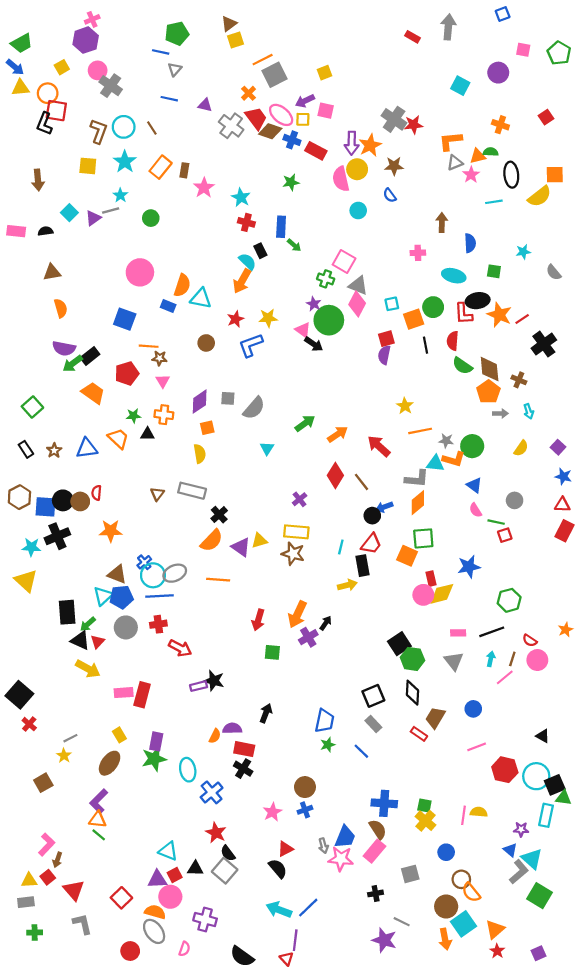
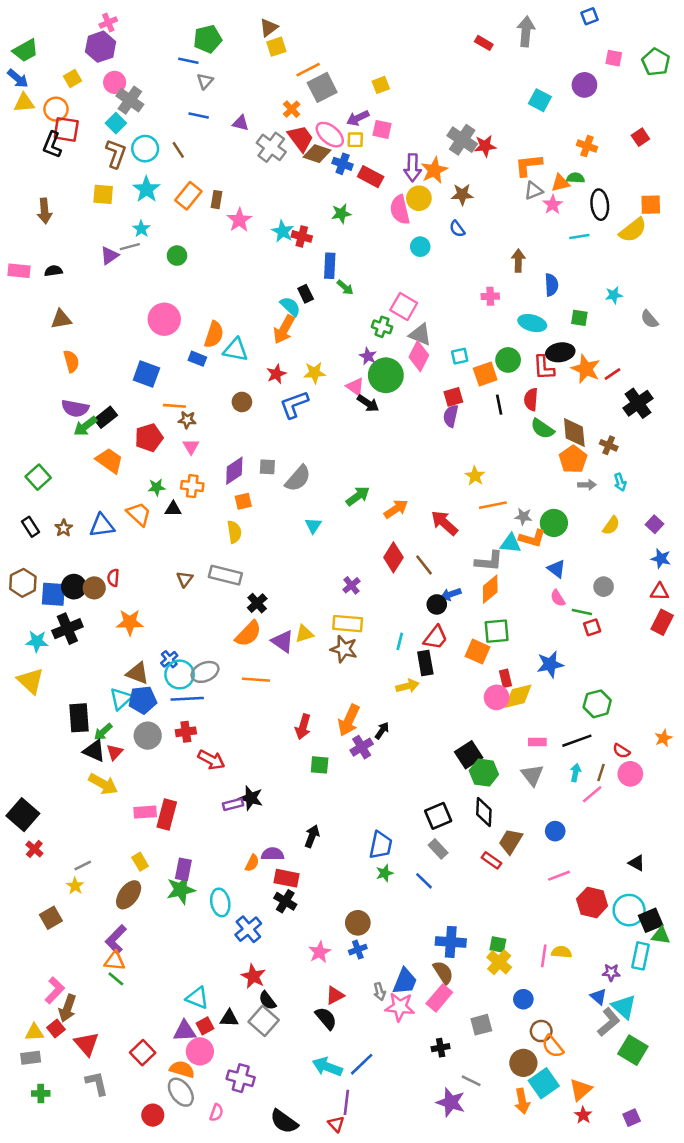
cyan square: (69, 213) -> (116, 123), moved
red cross: (246, 222) -> (302, 236), moved
brown arrow: (57, 860) -> (67, 1008), size x1.5

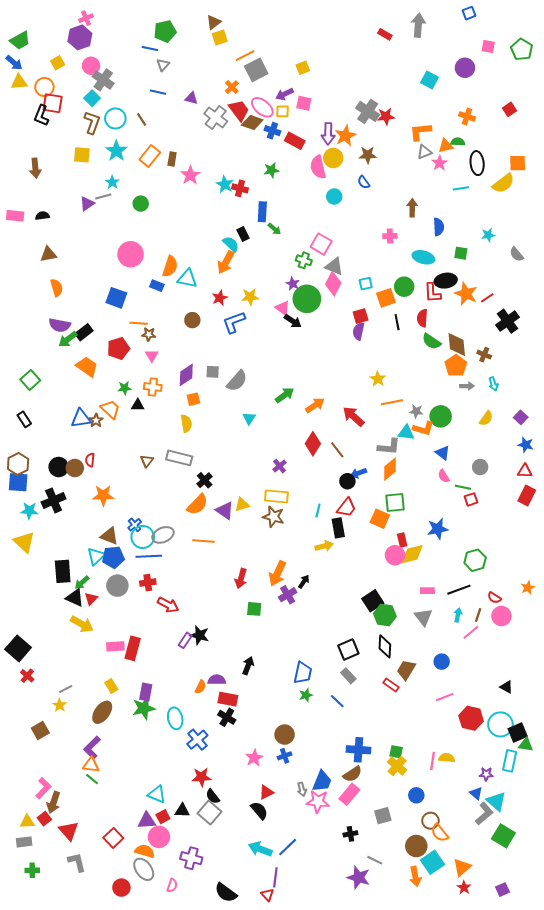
brown star: (64, 528) -> (96, 420), moved
blue square: (53, 594) -> (18, 482), moved
purple rectangle: (233, 804) -> (185, 640), turned -42
brown semicircle: (443, 972) -> (352, 774), turned 90
red star: (253, 976) -> (201, 777), turned -30

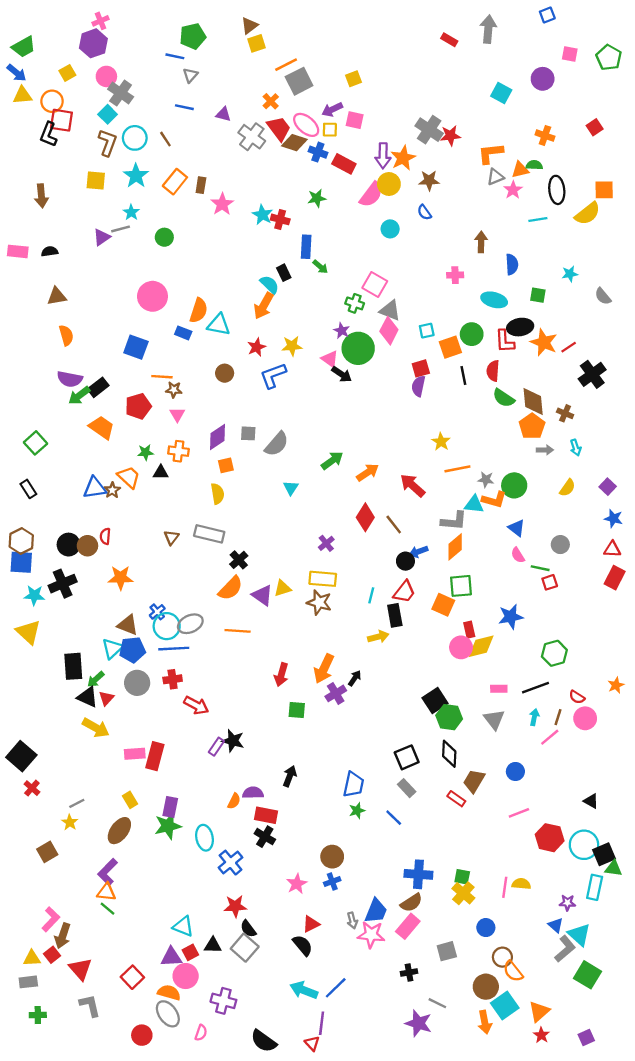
pink semicircle: (318, 167) -> (371, 195), turned -130

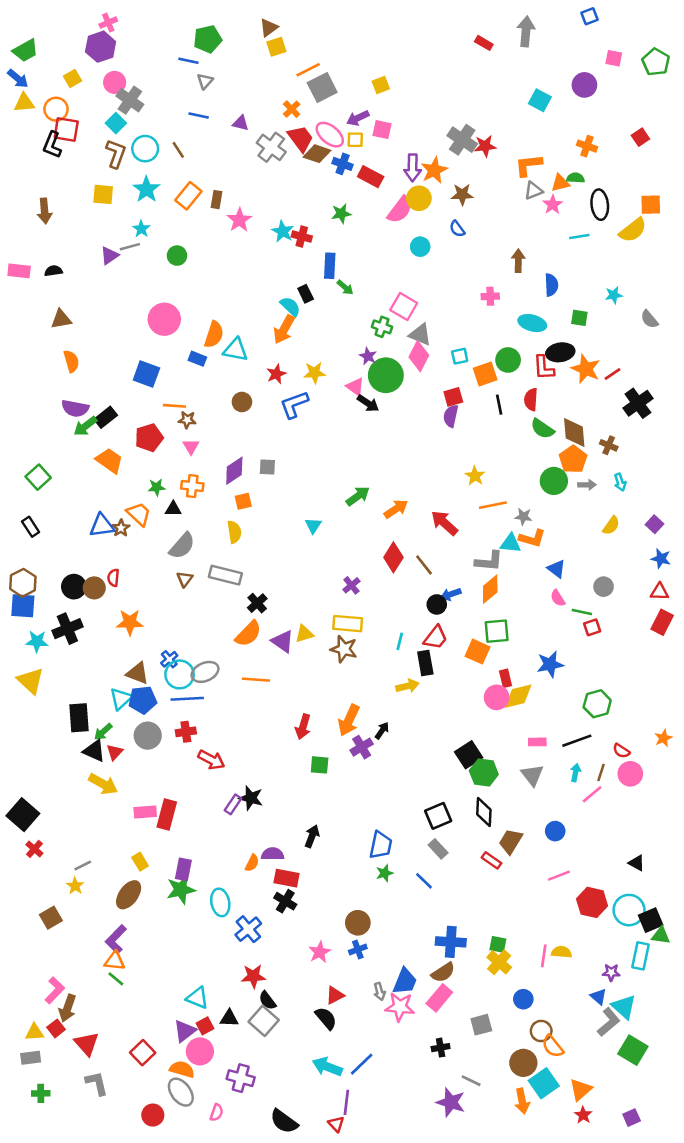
gray semicircle: (277, 444) -> (182, 546), moved
green circle: (514, 485) -> (554, 481), moved
purple triangle: (171, 957) -> (185, 1031), turned -35

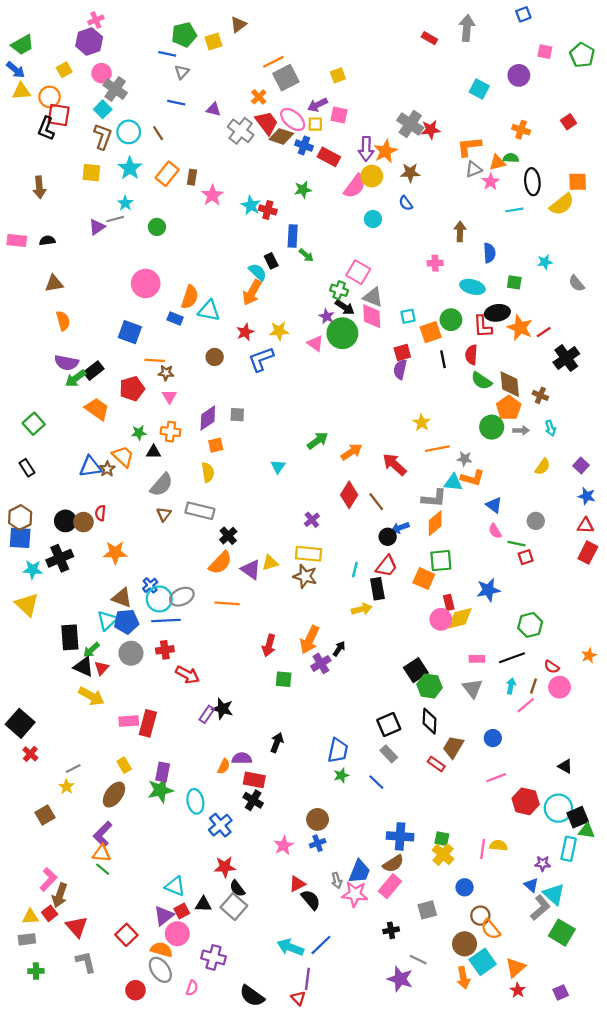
yellow square: (276, 47) -> (213, 41), moved
pink diamond: (419, 356) -> (372, 316), turned -30
black arrow: (368, 403) -> (345, 307), moved
black semicircle: (326, 1018) -> (311, 900), moved

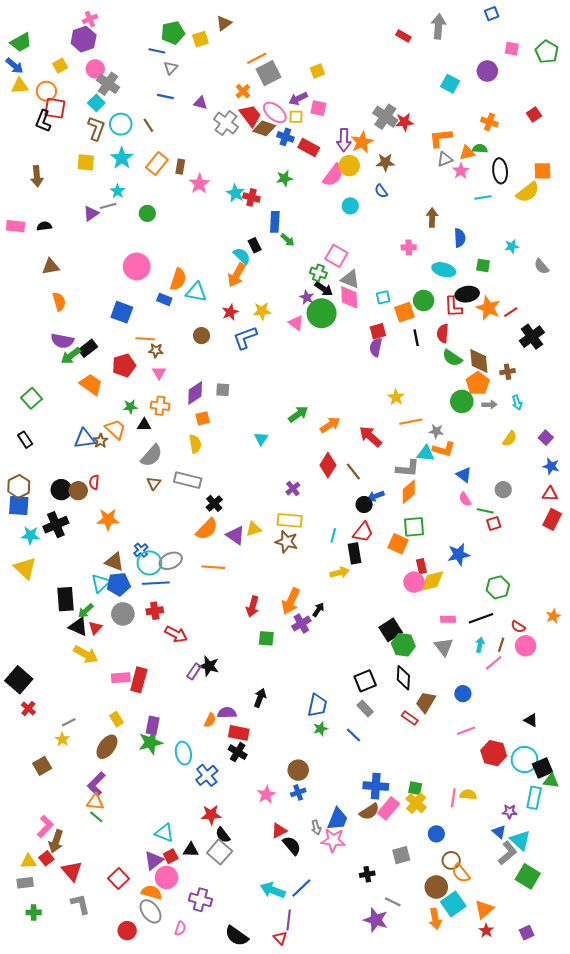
brown cross: (540, 395) -> (507, 372), turned -32
pink rectangle: (390, 886) -> (388, 808), moved

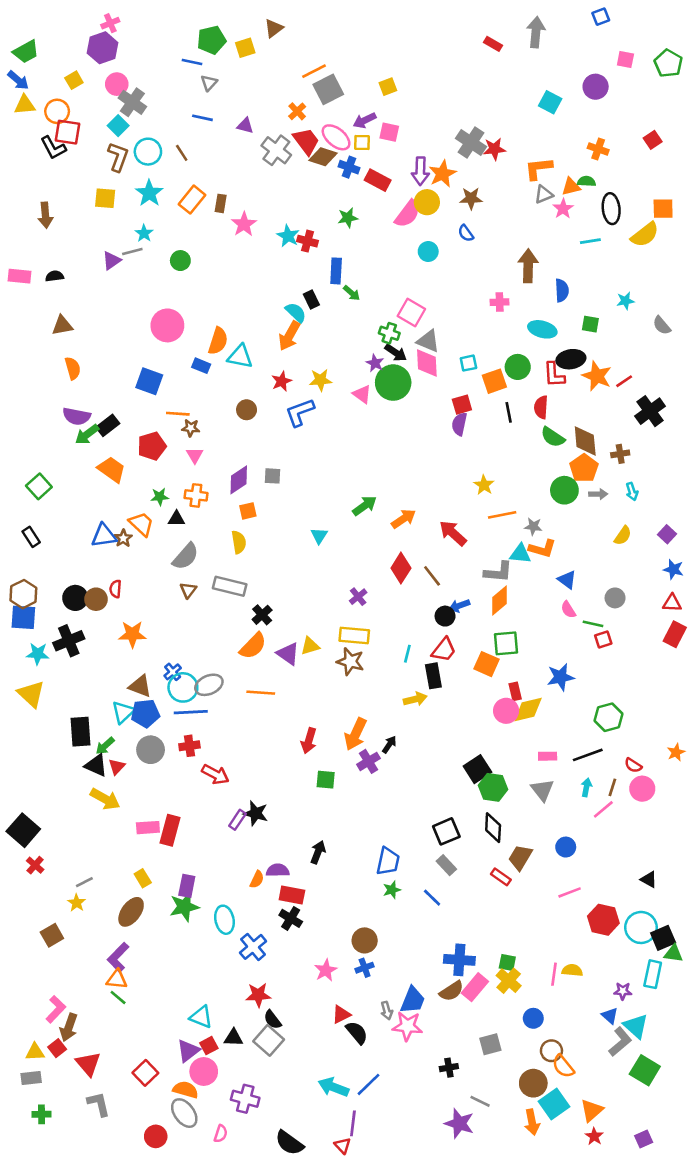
black L-shape: (43, 121) -> (53, 148), turned -50
brown arrow: (432, 218) -> (528, 266), size x1.4

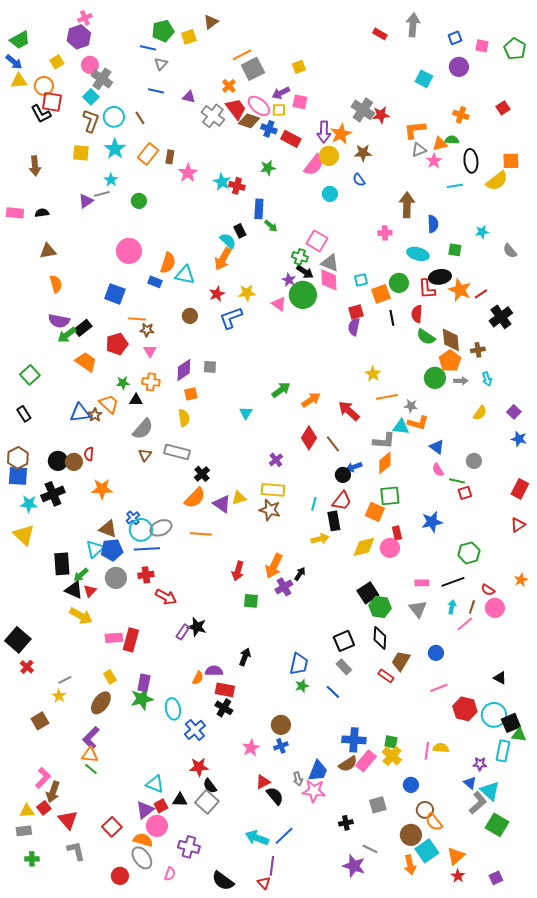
blue square: (601, 17) -> (455, 38), moved
red triangle: (672, 603) -> (518, 525), moved, turned -35
yellow diamond: (528, 709) -> (364, 547), moved

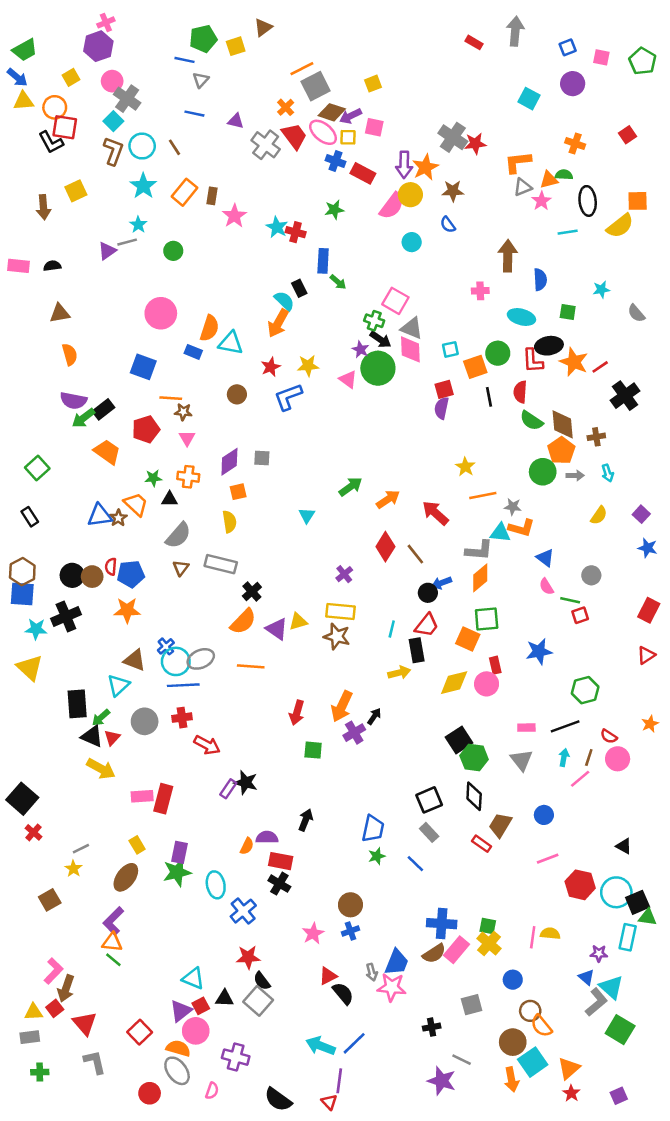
brown diamond: (249, 121) -> (332, 112), moved
yellow square: (81, 153) -> (76, 191), moved, turned -30
blue pentagon: (112, 550) -> (131, 574), moved

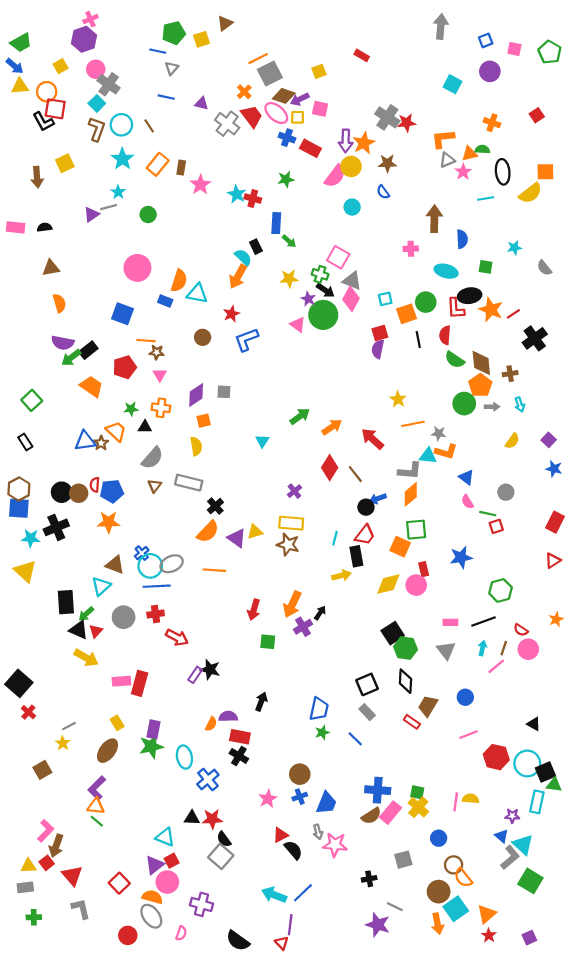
red rectangle: (474, 42) -> (362, 55), moved
pink diamond: (410, 349) -> (351, 299), turned 30
yellow star: (308, 366) -> (289, 279), moved
blue trapezoid: (397, 962) -> (326, 803), moved
black triangle: (224, 998) -> (192, 818), moved

